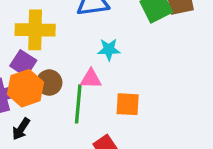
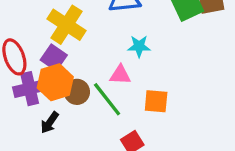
yellow cross: (35, 30) -> (66, 25), turned 30
brown circle: (49, 83) -> (77, 92), moved
green line: (78, 104) -> (107, 99), turned -45

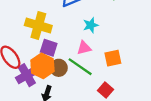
purple square: (54, 57) -> (49, 48), moved

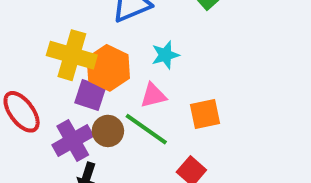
orange hexagon: (42, 66) -> (108, 68), moved
purple cross: (27, 75) -> (73, 141), moved

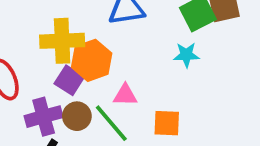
yellow cross: (72, 55) -> (62, 41), turned -33
cyan star: (165, 55) -> (186, 55), moved

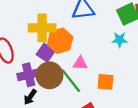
brown circle: (77, 116) -> (49, 75), size x1.5

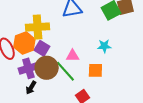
cyan star: (120, 40) -> (104, 46), moved
orange hexagon: (60, 41) -> (24, 43), moved

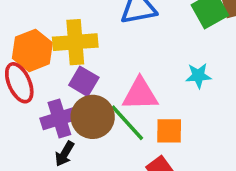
orange hexagon: (24, 43) -> (32, 50), moved
pink triangle: (73, 56) -> (140, 94), size x1.5
orange square: (95, 70) -> (169, 131), moved

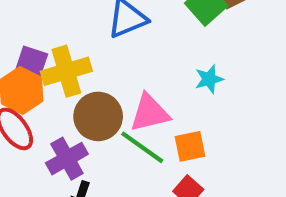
purple square: (84, 81) -> (32, 62), moved
brown circle: (93, 117) -> (98, 116), moved

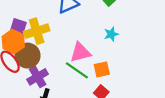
brown circle: (98, 116) -> (28, 56), moved

